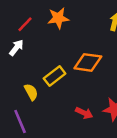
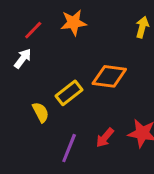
red arrow: (84, 113) -> (105, 138), turned 105
purple line: (20, 122) -> (69, 148), moved, turned 45

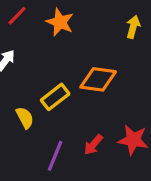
orange star: (74, 23) -> (60, 22), turned 30
red line: (33, 30) -> (17, 16), moved

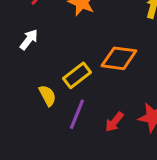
purple line: (55, 156) -> (77, 114), moved

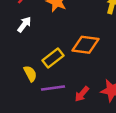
white arrow: (29, 40) -> (24, 24), moved
purple line: (77, 114) -> (53, 88), turned 60

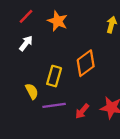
orange diamond: (85, 45) -> (86, 63), turned -44
yellow rectangle: (53, 58) -> (54, 76), turned -36

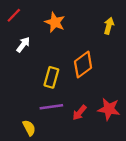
red line: (26, 16) -> (14, 15), moved
yellow semicircle: (32, 91) -> (29, 128), moved

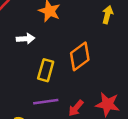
white arrow: (23, 45) -> (26, 39), moved, turned 49

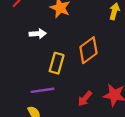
purple line: (46, 102) -> (42, 90), moved

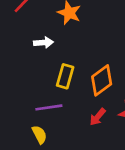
orange diamond: (88, 50) -> (102, 80), moved

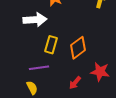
white arrow: (43, 43) -> (35, 20), size x1.6
red arrow: (98, 117) -> (75, 83), moved

